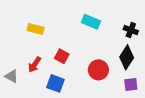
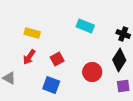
red square: (62, 56) -> (57, 59), turned 32
red arrow: (35, 65) -> (29, 57), moved

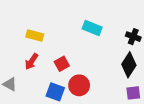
red circle: (92, 72) -> (79, 85), moved

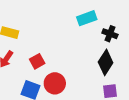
cyan rectangle: (92, 28) -> (87, 18), moved, turned -42

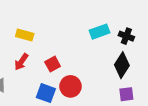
cyan rectangle: (87, 18) -> (100, 32), moved

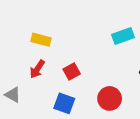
red circle: (70, 86) -> (110, 98), moved

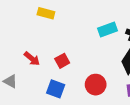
yellow rectangle: (41, 40) -> (46, 13), moved
red arrow: (37, 69) -> (32, 59), turned -84

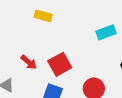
red square: (62, 61) -> (60, 64), size x1.5

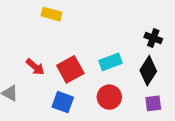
cyan rectangle: (106, 32) -> (111, 62), moved

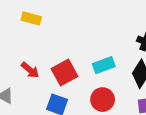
yellow rectangle: (51, 14) -> (31, 18), moved

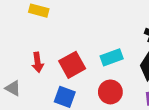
red arrow: (30, 70) -> (38, 62), turned 42

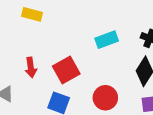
cyan rectangle: (112, 57) -> (107, 40), moved

